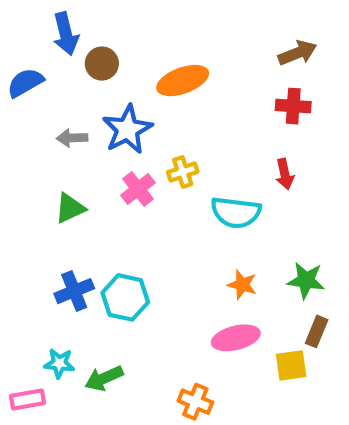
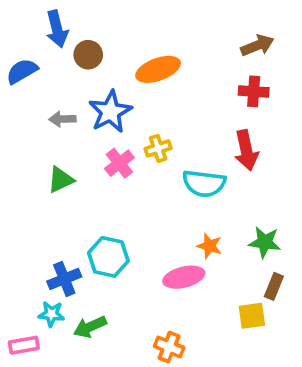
red arrow: (285, 174) -> (246, 150), size x1.5
blue cross: (74, 291) -> (64, 279), moved
pink ellipse: (236, 338) -> (184, 277), moved

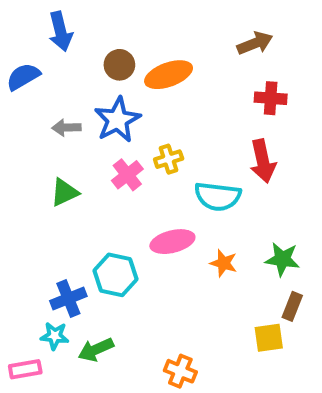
brown arrow: (257, 45) -> (255, 43), moved
brown circle: (88, 55) -> (119, 65), moved
pink ellipse: (184, 277) -> (172, 242), moved

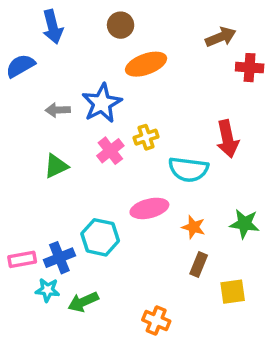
brown circle: (119, 65) -> (121, 25), moved
red cross: (271, 98) -> (250, 68), moved
brown rectangle: (292, 306) -> (199, 264), moved
pink rectangle: (25, 369) -> (22, 259), moved

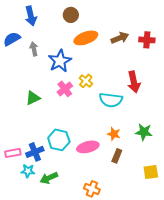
brown arrow: (221, 37) -> (120, 38), moved
gray arrow: (58, 110) -> (34, 49), moved, turned 80
yellow cross: (146, 137) -> (86, 81), turned -32
pink ellipse: (149, 208) -> (88, 147), moved
yellow square: (233, 292) -> (151, 172), moved

